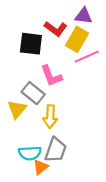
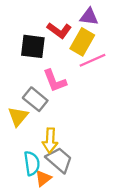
yellow arrow: (50, 117) -> (50, 140), moved
gray trapezoid: (56, 150) -> (59, 160), turned -68
cyan semicircle: (30, 153) -> (32, 163), turned -95

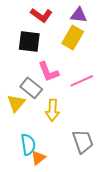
red L-shape: (59, 30) -> (41, 15), moved
pink line: (93, 60) -> (82, 81), moved
yellow arrow: (50, 140) -> (52, 110), moved
gray trapezoid: (59, 160) -> (83, 141), moved, turned 30

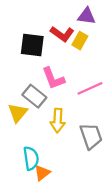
red L-shape: (41, 15) -> (62, 34), moved
yellow rectangle: (73, 37) -> (80, 41), size x0.7
gray trapezoid: (83, 141) -> (91, 136), moved

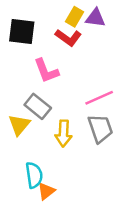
yellow rectangle: (80, 41) -> (75, 17), moved
black square: (32, 45) -> (22, 31), moved
pink L-shape: (53, 78) -> (46, 71), moved
gray trapezoid: (91, 136) -> (100, 128), moved

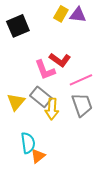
black square: (22, 31) -> (18, 26), turned -30
red L-shape: (68, 38) -> (60, 60), moved
pink L-shape: (46, 71) -> (45, 70), moved
gray rectangle: (38, 106) -> (41, 97), moved

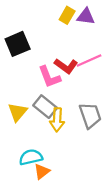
black square: (18, 26) -> (18, 44), moved
pink line: (81, 80) -> (89, 60), moved
cyan semicircle: (28, 143) -> (31, 157), turned -95

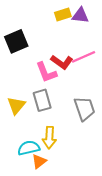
yellow rectangle: (67, 15) -> (63, 14), turned 42
gray rectangle: (45, 107) -> (42, 100), turned 35
yellow arrow: (57, 120) -> (49, 138), moved

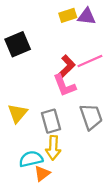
red L-shape: (62, 62) -> (67, 67), turned -80
pink L-shape: (46, 72) -> (64, 85), moved
gray rectangle: (42, 100) -> (51, 121), moved

